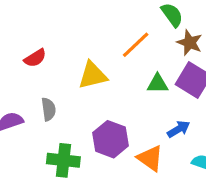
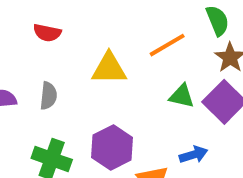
red semicircle: (35, 58) -> (47, 33), turned 30

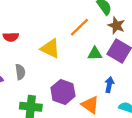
yellow triangle: (109, 69) -> (50, 48), turned 40
blue arrow: (193, 155) -> (109, 85), turned -48

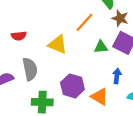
gray semicircle: (20, 72) -> (30, 69), size x1.5

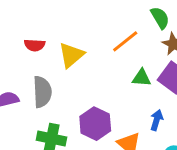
yellow triangle: (58, 45) -> (71, 55), moved, turned 48

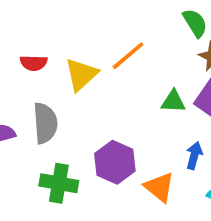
orange line: (125, 41) -> (128, 56), moved

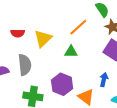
orange line: (128, 56) -> (78, 27), moved
green triangle: (173, 101) -> (71, 52), moved

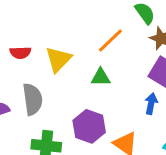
blue arrow: (104, 80) -> (151, 104), moved

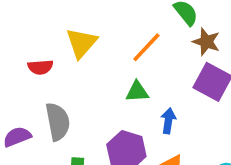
yellow triangle: (58, 59) -> (81, 43), moved
blue arrow: (151, 104) -> (168, 121), moved

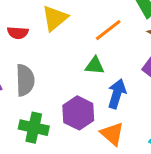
blue arrow: (168, 121) -> (117, 94), size x1.4

